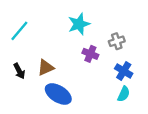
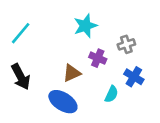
brown triangle: (46, 68) -> (72, 73), moved
black arrow: (19, 71) -> (21, 77), size x1.5
cyan semicircle: (124, 94) -> (111, 94), moved

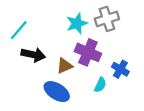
gray cross: (126, 44) -> (107, 19), moved, size x1.5
purple cross: (98, 58) -> (88, 52), size x1.6
black arrow: (21, 77) -> (33, 55), moved, turned -50

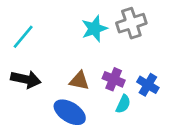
purple cross: (88, 52) -> (114, 79), moved, size x0.7
black arrow: (33, 55) -> (26, 79), moved
brown triangle: (65, 66) -> (79, 81), turned 36

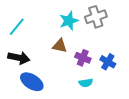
brown triangle: (79, 81) -> (60, 46), moved
cyan semicircle: (123, 104) -> (86, 83), moved, turned 56
blue ellipse: (70, 112) -> (32, 82), moved

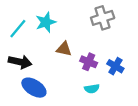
cyan star: (69, 21) -> (46, 22), moved

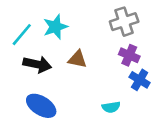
black arrow: (20, 62) -> (37, 64), moved
purple cross: (89, 62) -> (129, 55), moved

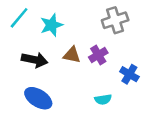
cyan line: (22, 35) -> (19, 18), moved
purple cross: (129, 55) -> (98, 55), moved, turned 36

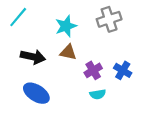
cyan star: (51, 25) -> (66, 26), moved
purple cross: (98, 55) -> (93, 70), moved

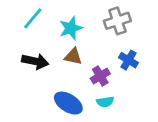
cyan line: (18, 17) -> (33, 18), moved
blue cross: (123, 70) -> (128, 60), moved
blue ellipse: (36, 93) -> (68, 103), moved

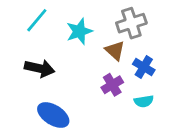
brown triangle: (73, 56) -> (115, 51), moved, turned 30
cyan semicircle: (105, 102) -> (144, 101), moved
blue ellipse: (68, 103) -> (53, 115), moved

